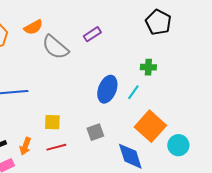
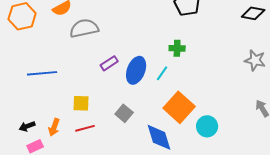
purple rectangle: (92, 34) -> (109, 63), moved
gray semicircle: (55, 47) -> (84, 28), turned 128
gray square: (95, 132) -> (124, 113), turned -30

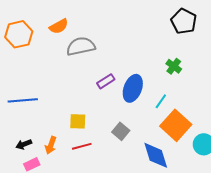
green cross: (177, 48) -> (174, 66), turned 35
blue line: (42, 73) -> (23, 100), moved
cyan line: (162, 73) -> (161, 101), moved

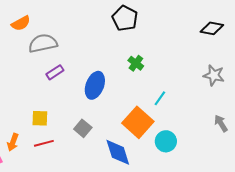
black pentagon: (184, 21) -> (125, 18), moved
purple rectangle: (106, 81) -> (55, 72), moved
cyan line: (161, 101) -> (160, 98), moved

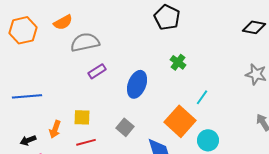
orange arrow: (13, 142) -> (55, 129), moved

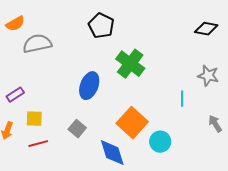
black pentagon: (167, 17) -> (101, 26), moved
green cross: (178, 62) -> (130, 64), size x1.8
purple rectangle: (97, 71) -> (15, 95), moved
cyan line: (202, 97) -> (182, 99), moved, turned -35

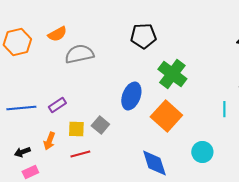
black pentagon: (101, 26) -> (143, 36), turned -30
orange square: (132, 123) -> (166, 116), moved
gray square: (77, 129) -> (100, 125), moved

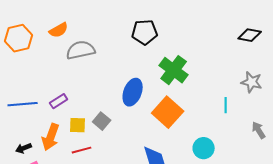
orange arrow: (49, 141) -> (51, 137), size x1.5

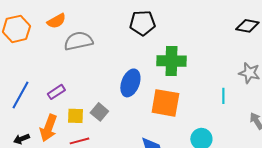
green cross: (174, 70) -> (171, 61), turned -36
blue line: (23, 104) -> (20, 95), turned -56
orange square: (168, 112) -> (165, 103), turned -32

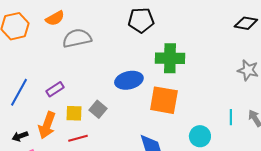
blue ellipse: (130, 83) -> (129, 80), turned 56
cyan line: (223, 96) -> (231, 117), moved

